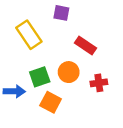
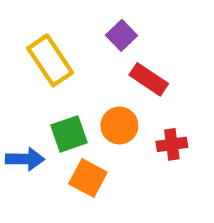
purple square: (61, 13) -> (121, 35), moved, turned 35

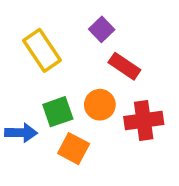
red cross: (172, 144) -> (144, 120), size x1.5

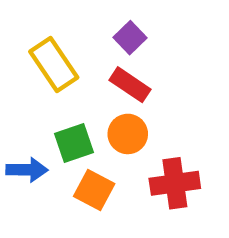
red rectangle: (124, 66) -> (130, 85), moved
red cross: (144, 120) -> (175, 183), moved

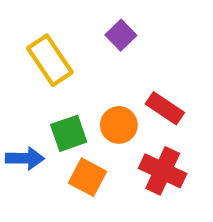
red rectangle: (130, 85) -> (165, 108), moved
red cross: (175, 183) -> (163, 171), turned 33

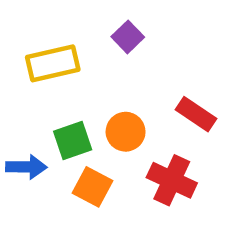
yellow rectangle: (50, 60) -> (53, 63), turned -69
red rectangle: (165, 108) -> (196, 114), moved

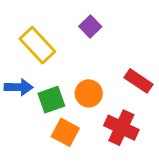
yellow rectangle: (53, 63) -> (37, 45), turned 60
blue arrow: (26, 167) -> (19, 87), moved

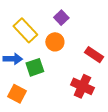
orange circle: (89, 93) -> (55, 42), moved
orange square: (65, 132) -> (17, 94), moved

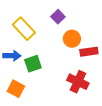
orange circle: (55, 42) -> (72, 39), moved
red rectangle: (94, 55) -> (89, 52), turned -42

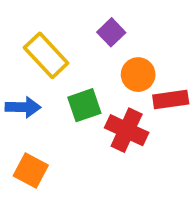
green square: (33, 64) -> (84, 105), moved
red cross: (78, 82) -> (127, 130), moved

